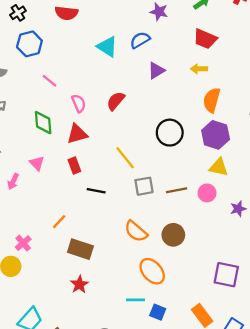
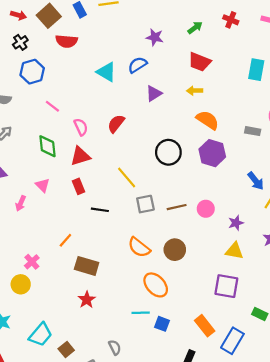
orange semicircle: (212, 100) -> (208, 120), turned 110
yellow triangle: (219, 167) -> (234, 251), moved

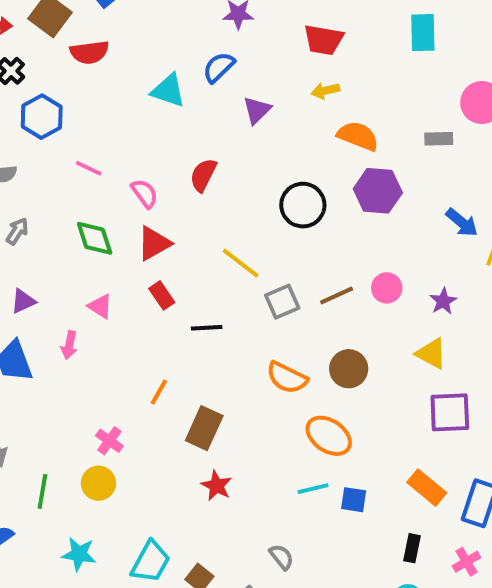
yellow triangle: (234, 251) -> (431, 354), moved, turned 30
brown rectangle: (87, 266) -> (204, 428), turned -70

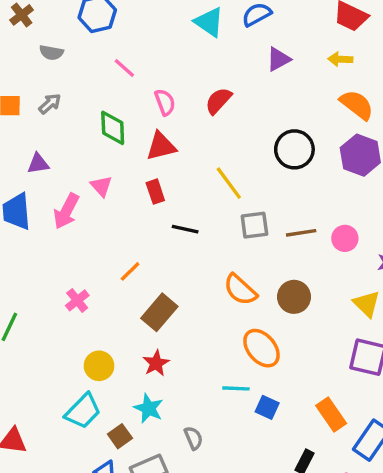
pink arrow: (69, 345) -> (66, 211), size x1.5
yellow circle: (98, 483) -> (99, 366), moved
cyan star: (79, 554) -> (149, 408), moved

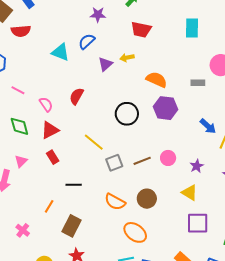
yellow arrow: (340, 59) -> (127, 58), moved
pink triangle: (101, 186) -> (21, 161), turned 40
black line: (185, 229) -> (74, 185), moved

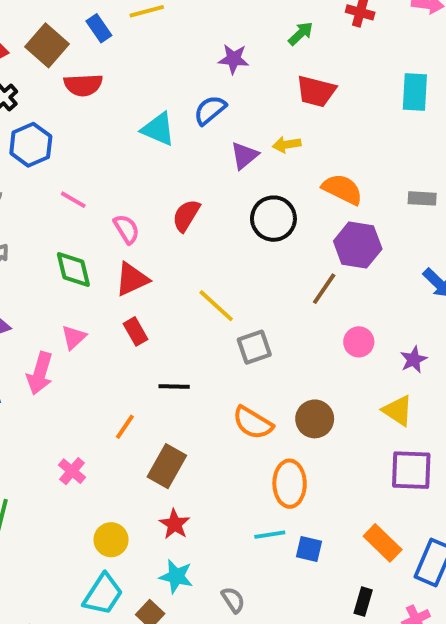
black circle: (127, 114) -> (273, 219), moved
brown line: (142, 161) -> (324, 289), moved, turned -36
orange ellipse: (135, 232) -> (290, 484), turned 50

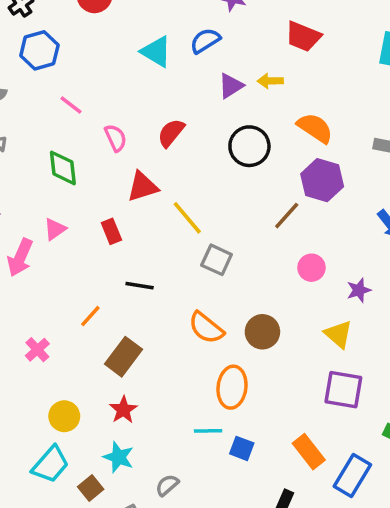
red triangle: (132, 279) -> (143, 187), moved
gray square: (254, 347) -> (217, 260), turned 36
gray semicircle: (233, 600) -> (167, 485), turned -105

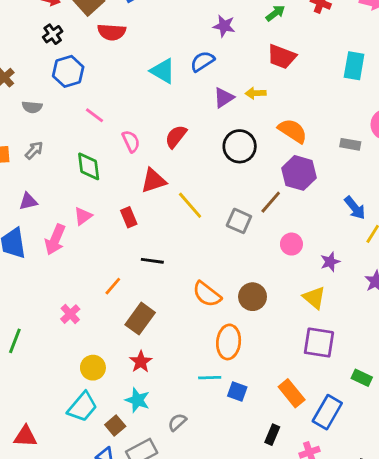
gray square: (217, 260) -> (239, 221), moved

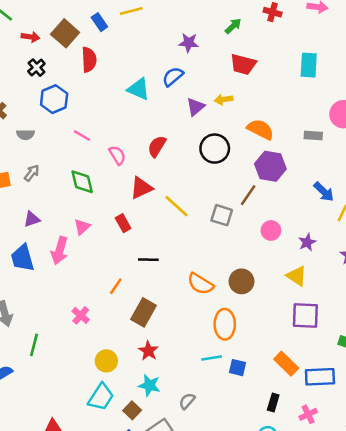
red semicircle: (112, 32) -> (89, 60), turned -90
blue rectangle: (327, 412) -> (320, 377), turned 64

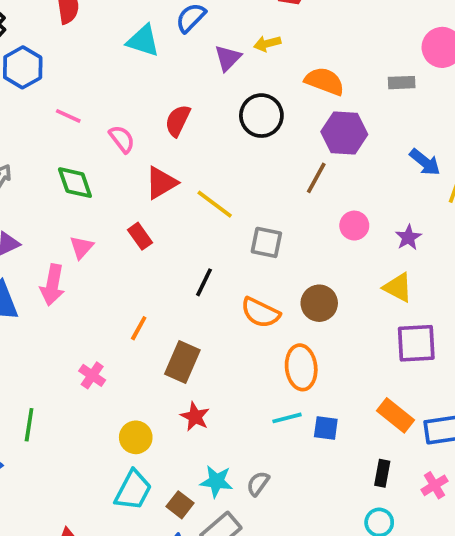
gray square: (222, 215) -> (266, 242), moved
black line: (148, 260) -> (204, 282), moved, turned -60
cyan star: (149, 385) -> (216, 481), moved

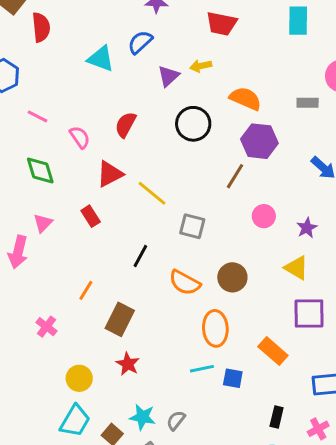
orange rectangle: (395, 415) -> (273, 351), moved

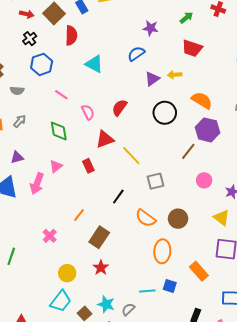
cyan triangle: (101, 59) -> (94, 64), moved
gray square: (192, 226) -> (155, 181), turned -36
cyan line: (202, 369) -> (147, 291), moved

